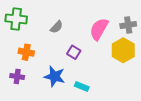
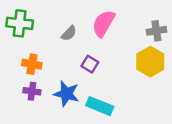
pink semicircle: (99, 29) -> (103, 23), moved
purple cross: (17, 76) -> (32, 91), moved
cyan rectangle: (82, 87) -> (100, 106), size x1.5

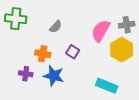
pink semicircle: (103, 23) -> (101, 31), moved
orange cross: (32, 64) -> (43, 54), moved
cyan rectangle: (100, 106) -> (107, 86), moved

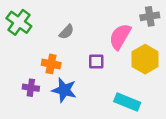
green cross: (16, 19) -> (19, 22), turned 30
gray cross: (127, 25) -> (150, 16), moved
purple square: (73, 52) -> (96, 62), moved, turned -32

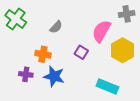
purple square: (96, 62) -> (81, 52), turned 32

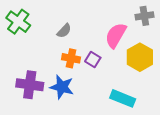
orange cross: (43, 54) -> (71, 58), moved
purple cross: (26, 74) -> (30, 85), size x1.6

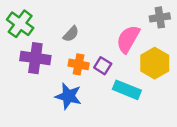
purple cross: (30, 85) -> (35, 58), moved
cyan rectangle: (123, 98) -> (127, 90), moved

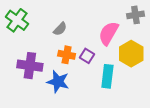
purple cross: (35, 58) -> (30, 66), moved
cyan rectangle: (127, 90) -> (107, 76), turned 75

